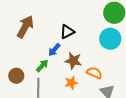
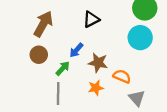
black triangle: (67, 32) -> (91, 19), moved
brown circle: (16, 76) -> (39, 55), moved

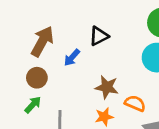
blue arrow: (76, 50) -> (72, 58), moved
green arrow: (63, 68) -> (33, 105), moved

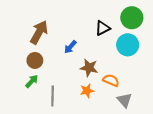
black triangle: (99, 36) -> (103, 28), moved
blue arrow: (72, 58) -> (70, 47), moved

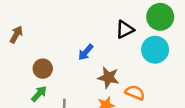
brown arrow: (39, 32) -> (16, 35), moved, size x0.6

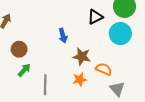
blue arrow: (86, 52) -> (63, 36), turned -56
brown circle: (43, 69) -> (19, 49), moved

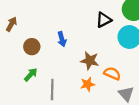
blue arrow: (63, 36) -> (62, 39), moved
brown circle: (19, 49) -> (32, 47), moved

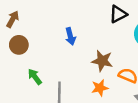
brown circle: (32, 47) -> (19, 45), moved
green arrow: (31, 75) -> (35, 77), turned -80

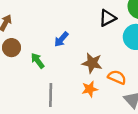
blue arrow: (70, 36) -> (61, 39), turned 56
green arrow: (35, 77) -> (38, 61), moved

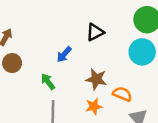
black triangle: (107, 18) -> (95, 32), moved
green arrow: (38, 61) -> (48, 82), moved

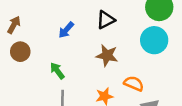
blue arrow: (64, 54) -> (66, 30), moved
brown star: (96, 79) -> (107, 55), moved

